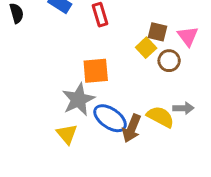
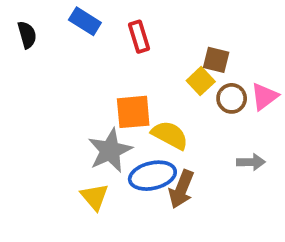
pink triangle: (188, 36) -> (264, 96), moved, turned 30
yellow semicircle: (160, 117) -> (170, 135), moved
blue ellipse: (110, 118) -> (152, 176), turned -48

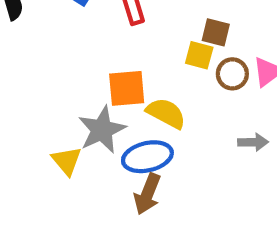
yellow square: (201, 81) -> (199, 55), turned -32
brown arrow: (181, 189) -> (147, 194), moved
yellow triangle: (95, 197) -> (67, 161), moved

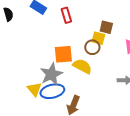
brown circle: (232, 74) -> (92, 47), moved
blue ellipse: (147, 157) -> (52, 91), moved

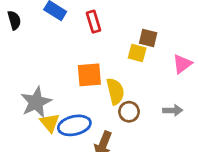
brown circle: (92, 47) -> (129, 112), moved
yellow semicircle: (82, 66) -> (115, 91), turned 48
gray star: (51, 74) -> (36, 102), moved

